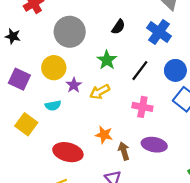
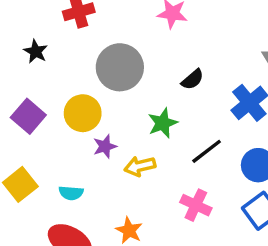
cyan semicircle: (53, 106) -> (71, 193), moved

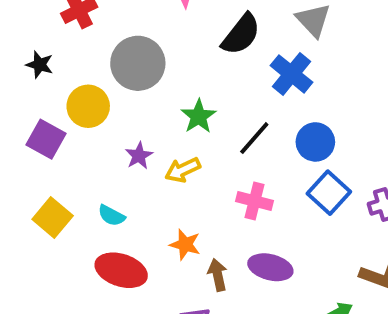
black semicircle: (193, 79) -> (241, 34), moved, size x1.6
yellow circle: (83, 113) -> (88, 106), moved
cyan semicircle: (71, 193) -> (111, 216), turned 35

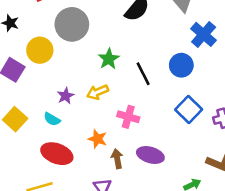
blue cross: (291, 74) -> (204, 34), moved
black line: (254, 138) -> (143, 74), turned -70
blue circle: (315, 142) -> (181, 65), moved
purple star: (139, 156) -> (66, 96), moved
pink cross: (254, 201) -> (128, 117), moved

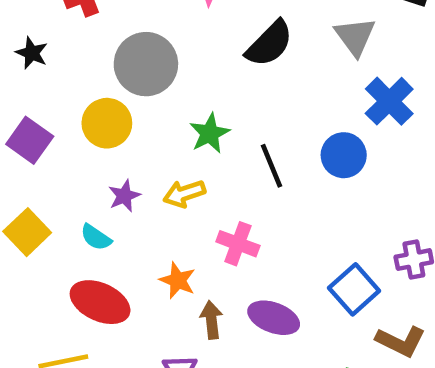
yellow circle: (40, 50) -> (107, 123), moved
blue square: (189, 110) -> (354, 289), moved

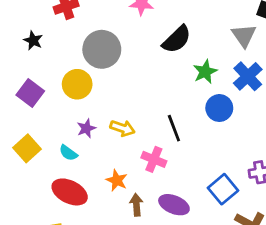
gray triangle: (355, 36) -> (244, 36), moved
green star: (210, 133) -> (205, 72), moved
black line: (272, 166) -> (174, 128), moved
yellow arrow: (184, 194) -> (122, 128), turned -145

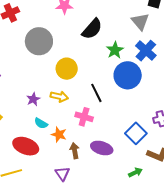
yellow circle: (77, 84) -> (67, 69), moved
blue circle: (219, 108) -> (128, 75), size x1.4
cyan semicircle: (68, 153) -> (41, 123), moved

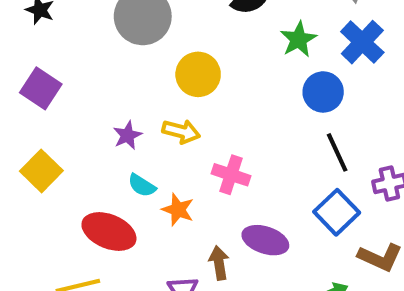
blue circle: (128, 75) -> (323, 92), size x0.7
black line: (96, 93) -> (337, 152), moved
brown arrow: (75, 151) -> (219, 263), moved

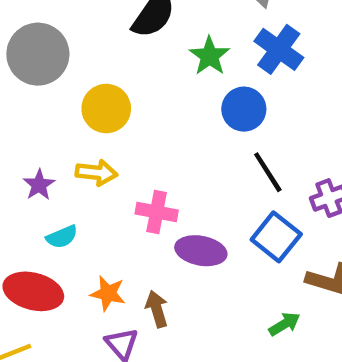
cyan semicircle: (142, 185) -> (62, 237), turned -48
orange star: (178, 210) -> (108, 293), moved
purple ellipse: (265, 240) -> (201, 251), moved

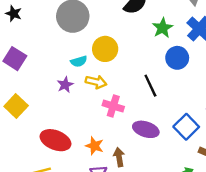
black line: (268, 172) -> (150, 86), moved
pink cross: (157, 212) -> (113, 106), moved
cyan semicircle: (62, 237) -> (79, 61), moved

